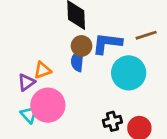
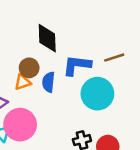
brown circle: (82, 46) -> (29, 68), moved
orange triangle: (42, 70) -> (23, 82), moved

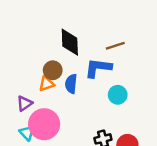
brown line: (114, 58) -> (115, 46), moved
cyan circle: (97, 94) -> (118, 95), size x0.6

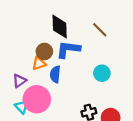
brown line: (115, 46) -> (100, 30), turned 63
blue L-shape: (98, 68) -> (68, 49), moved
blue semicircle: (71, 84) -> (55, 74), moved

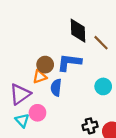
black diamond: (60, 27) -> (78, 31), moved
purple triangle: (19, 81) -> (20, 94), size x1.5
pink circle: (37, 99) -> (37, 113), size x0.6

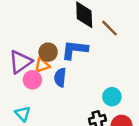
cyan circle: (103, 86) -> (112, 97), moved
purple triangle: (20, 94) -> (20, 62), moved
pink circle: (37, 113) -> (32, 80), moved

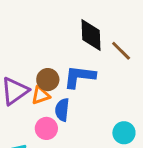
pink circle: (32, 80) -> (46, 128), moved

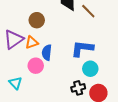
blue L-shape: (79, 77) -> (82, 48), moved
brown circle: (48, 80) -> (37, 20), moved

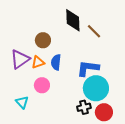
blue semicircle: (47, 53) -> (56, 62), moved
cyan circle: (90, 69) -> (96, 88), size x1.6

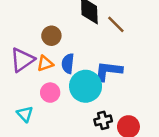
cyan circle: (96, 88) -> (86, 86), moved

